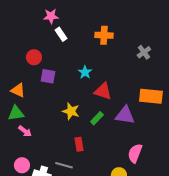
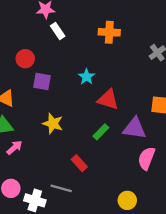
yellow star: (71, 111) -> (53, 124), moved
pink arrow: (25, 131) -> (14, 148), turned -80
red rectangle: (79, 144) -> (79, 163), turned -32
pink semicircle: (135, 153) -> (146, 158), moved

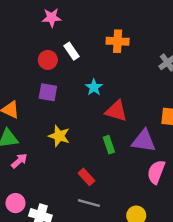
white rectangle: (58, 31) -> (72, 51), moved
red circle: (25, 59) -> (48, 60), moved
green rectangle: (101, 132) -> (109, 145), turned -63
gray line: (61, 188) -> (89, 203), moved

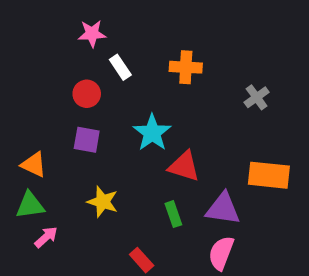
white rectangle: (72, 51) -> (120, 67), moved
cyan star: (94, 87) -> (152, 133), size x1.5
pink semicircle: (156, 172) -> (221, 253), moved

